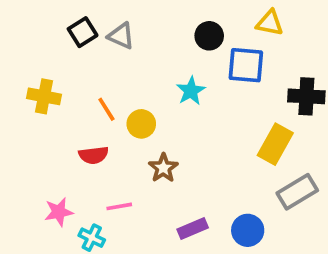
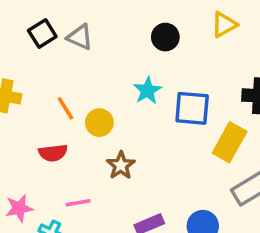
yellow triangle: (270, 23) -> (224, 25), turned -40
blue square: (246, 65) -> (192, 108), moved

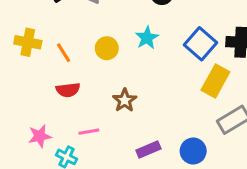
orange line: (66, 108) -> (64, 53), moved
blue square: (192, 108) -> (201, 44), moved, turned 36
yellow circle: (99, 123) -> (107, 48), moved

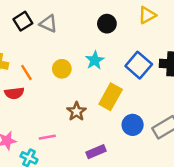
yellow rectangle: (215, 81) -> (111, 97), moved
red semicircle: (68, 90) -> (14, 93), moved
blue circle: (193, 151) -> (133, 125), moved

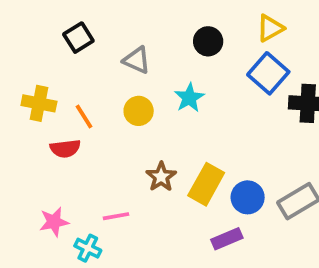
gray triangle: (48, 24) -> (137, 60), moved
blue square: (139, 65) -> (268, 73), moved
yellow rectangle: (111, 97) -> (206, 184), moved
purple rectangle: (96, 152) -> (227, 239), moved

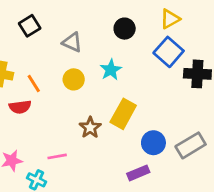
yellow rectangle: (206, 184) -> (123, 114), moved

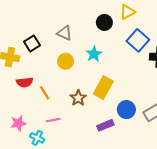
yellow triangle: (170, 19) -> (127, 12), moved
black square: (30, 26) -> (32, 43), moved
orange line: (34, 84) -> (45, 93), moved
purple rectangle: (138, 173) -> (105, 125), moved

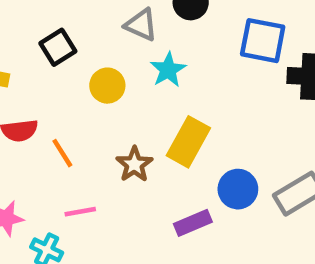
gray triangle: (64, 33) -> (141, 25), moved
blue square: (138, 40) -> (263, 41), turned -30
black square: (32, 43) -> (58, 47), moved

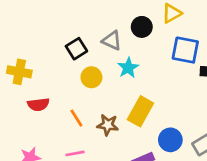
black square: (58, 47) -> (76, 49), moved
orange line: (62, 153) -> (76, 118), moved
brown star: (134, 164) -> (108, 125), turned -30

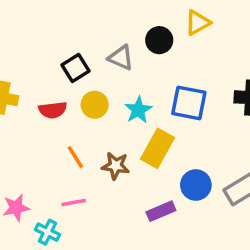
blue square: (185, 50) -> (189, 103), moved
cyan star: (128, 68) -> (138, 110), moved
red semicircle: (38, 104) -> (53, 110), moved

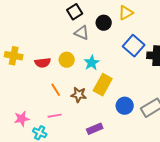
black square: (75, 68) -> (75, 12), moved
blue square: (189, 103) -> (134, 46), moved, turned 30
purple rectangle: (161, 211) -> (95, 129), moved

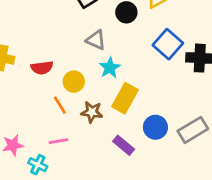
gray triangle: (82, 33) -> (96, 40), moved
yellow circle: (67, 60) -> (74, 82), moved
purple rectangle: (95, 129) -> (124, 145), moved, turned 63

